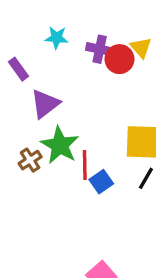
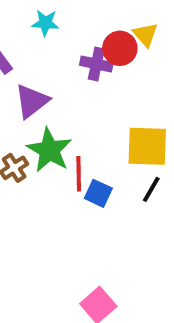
purple cross: (100, 49) -> (96, 64), moved
blue square: (101, 182) -> (98, 193), turned -30

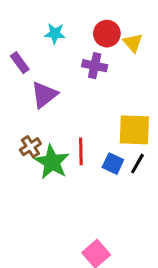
red circle: (120, 48) -> (107, 34), moved
green star: (49, 150) -> (52, 162), moved
blue square: (98, 193) -> (113, 164), moved

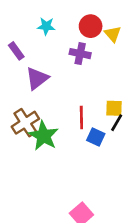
yellow square: (134, 130) -> (114, 108), size x0.6
brown cross: (30, 147) -> (25, 123), size x1.5
red line: (81, 151) -> (81, 117), moved
black line: (137, 164) -> (117, 123), moved

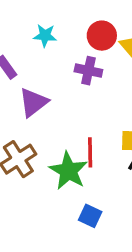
green star: (44, 136) -> (68, 171), moved
blue square: (96, 137) -> (90, 216), moved

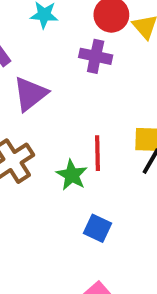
green star: (68, 171) -> (72, 175), size x0.7

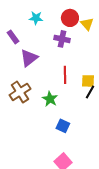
red line: (98, 153) -> (65, 75), moved

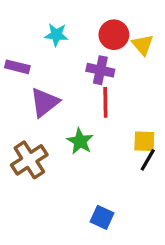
purple rectangle: (13, 37) -> (17, 67), turned -40
red line: (65, 75) -> (105, 102), moved
green star: (50, 99) -> (80, 141), moved

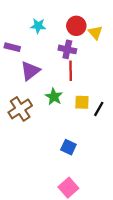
yellow square: (144, 141) -> (82, 102), moved

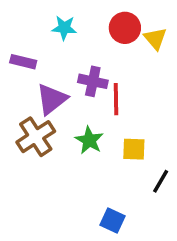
purple cross: (67, 49) -> (93, 81), moved
brown cross: (20, 109) -> (36, 137), moved
black line: (99, 109) -> (161, 181), moved

